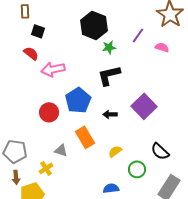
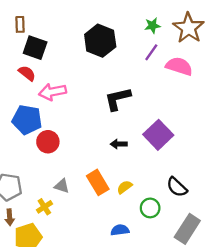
black square: (38, 31) -> (35, 48), size x1.5
green star: (109, 47) -> (152, 26), moved
pink semicircle: (162, 47) -> (179, 66), size x1.6
blue pentagon: (78, 100) -> (27, 120), moved, turned -30
orange rectangle: (85, 137) -> (98, 182), moved

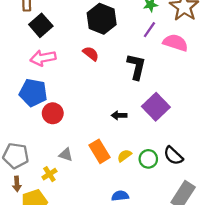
black square: (35, 48) -> (41, 25), turned 30
red semicircle: (27, 73) -> (91, 54), moved
pink arrow: (53, 92) -> (43, 58), moved
black L-shape: (118, 99) -> (136, 67), moved, turned 116
green circle: (150, 208) -> (148, 159), moved

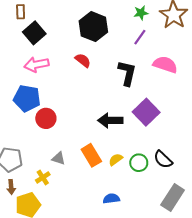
pink semicircle: (175, 43) -> (165, 65), moved
black arrow: (119, 115) -> (110, 120), size x1.6

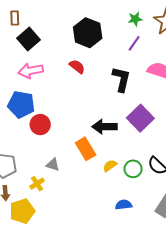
orange rectangle: (91, 155) -> (86, 149), moved
blue semicircle: (111, 199) -> (124, 205), moved

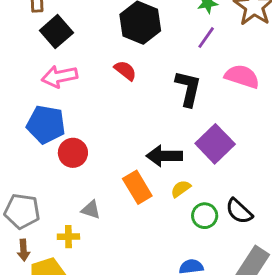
yellow semicircle: (110, 166) -> (181, 189), moved
yellow cross: (37, 184) -> (68, 237), turned 32

